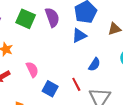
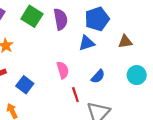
pink semicircle: (32, 69) -> (63, 70), moved
blue square: (50, 89) -> (25, 85), moved

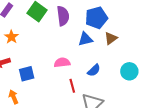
brown triangle: (125, 42) -> (111, 38), moved, turned -32
pink semicircle: (63, 70) -> (62, 63), turned -84
blue square: (25, 85) -> (27, 74), turned 35

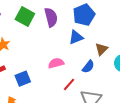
brown triangle: (111, 38) -> (101, 49), moved
red line: (72, 86) -> (69, 85), turned 64

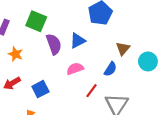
purple semicircle: (51, 17) -> (54, 44), moved
blue triangle: (76, 37) -> (78, 41), moved

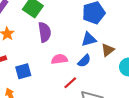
blue triangle: (78, 41) -> (89, 39), moved
blue semicircle: (110, 69) -> (84, 61), moved

